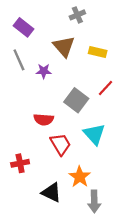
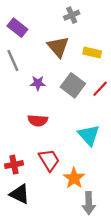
purple star: (44, 71) -> (38, 83), moved
gray square: (76, 100) -> (73, 85), moved
red trapezoid: (61, 144) -> (49, 160), moved
black triangle: (52, 192) -> (20, 194), moved

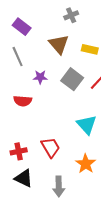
red semicircle: (38, 120) -> (23, 101), moved
orange star: (74, 178) -> (86, 164), moved
gray arrow: (89, 203) -> (59, 186), moved

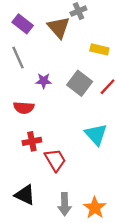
brown triangle: (59, 44) -> (59, 27), moved
red cross: (19, 151) -> (32, 141), moved
orange star: (86, 164) -> (95, 208), moved

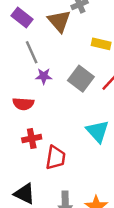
gray line: (18, 58) -> (32, 52), moved
red trapezoid: (55, 160) -> (56, 158), turned 40

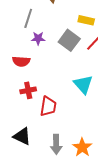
yellow rectangle: (101, 44) -> (86, 20), moved
gray line: (32, 52) -> (28, 18), turned 42

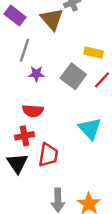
red semicircle: (21, 61) -> (33, 111), moved
black triangle: (22, 136) -> (17, 163), moved, turned 30

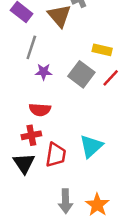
cyan triangle: (90, 129) -> (91, 146), moved, turned 30

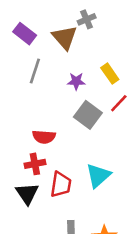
yellow rectangle: (102, 50) -> (110, 74), turned 42
purple star: (44, 72) -> (76, 81), moved
gray square: (81, 74) -> (88, 115), moved

